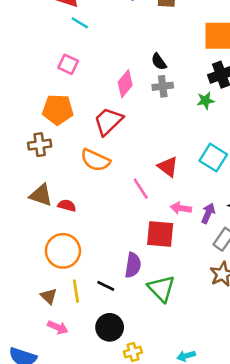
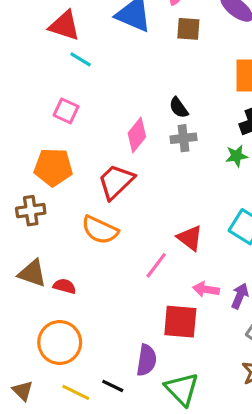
pink line: (141, 189) -> (156, 265), turned 70
yellow line: (76, 291) -> (76, 392), turned -55
brown triangle: (49, 296) -> (23, 391), moved

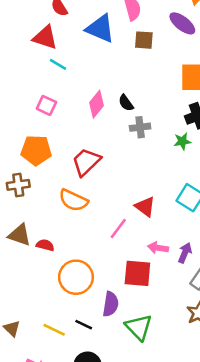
black semicircle: (179, 108) -> (126, 103), moved
pink diamond: (137, 135) -> (96, 104), moved
orange circle: (60, 342) -> (76, 277), moved

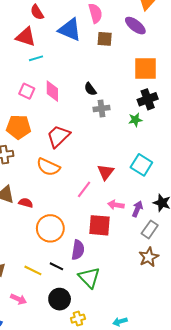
cyan line: (58, 64) -> (36, 58), turned -48
pink diamond: (96, 104) -> (52, 91), moved, turned -40
red triangle: (145, 207) -> (106, 172), turned 30
green triangle: (139, 327) -> (89, 278), moved

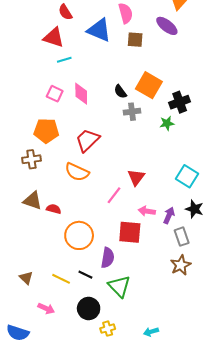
orange square: (146, 69) -> (149, 85), moved, turned 30
cyan square: (141, 165) -> (187, 176), moved
gray rectangle: (150, 229) -> (182, 237), turned -54

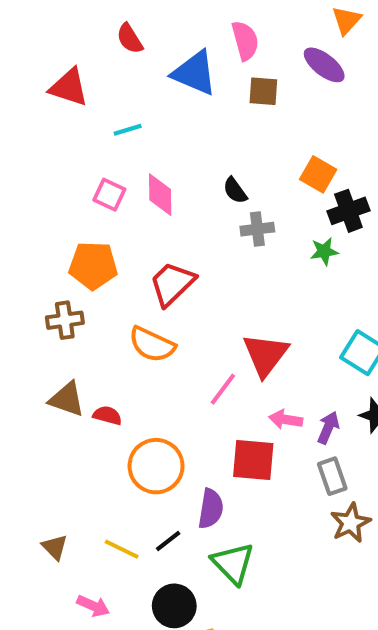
red triangle: (54, 38) -> (69, 87), moved
orange square: (149, 85) -> (318, 174), moved, size x0.7
red triangle: (136, 177) -> (265, 355), size x1.4
gray rectangle: (182, 237) -> (332, 476), moved
black line: (85, 275) -> (168, 541), turned -64

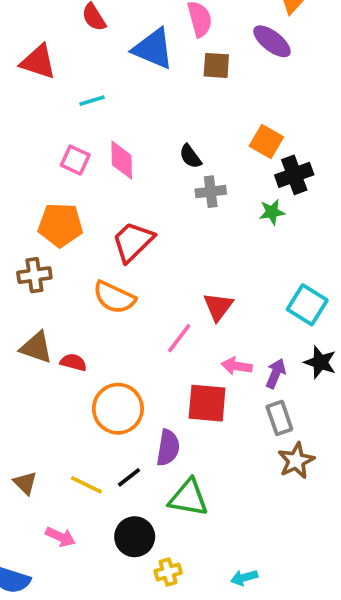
red triangle: (265, 355) -> (218, 307), size x0.7
green triangle: (233, 563) -> (188, 498), turned -36

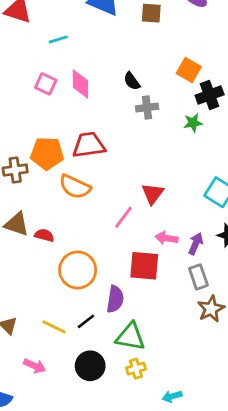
orange pentagon: (60, 225) -> (47, 153), moved
red trapezoid: (133, 242) -> (89, 145), turned 36
yellow cross: (168, 572) -> (136, 369), moved

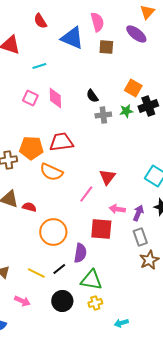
green star: (193, 123) -> (126, 111), moved

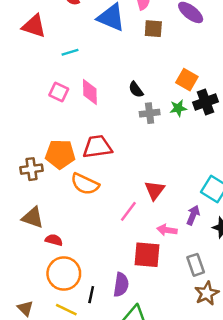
red semicircle: (29, 207) -> (54, 240), moved
purple arrow: (138, 213) -> (193, 215), moved
orange circle: (53, 232) -> (64, 274), moved
black line: (59, 269) -> (91, 295), moved, turned -40

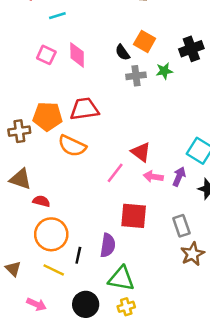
orange square: (187, 80) -> (145, 41), moved
black cross: (206, 102) -> (191, 49), moved
red triangle: (155, 190) -> (141, 152), turned -30
pink arrow: (167, 230) -> (153, 177), moved

